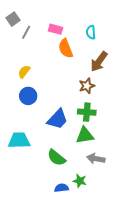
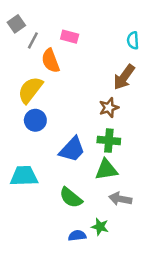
cyan semicircle: (91, 32) -> (133, 40), moved
orange semicircle: (66, 48) -> (51, 61), moved
yellow semicircle: (24, 72) -> (30, 90), size x1.6

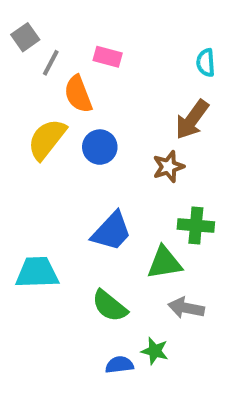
blue circle: (35, 120) -> (100, 147), moved
green cross: (109, 141) -> (196, 225), moved

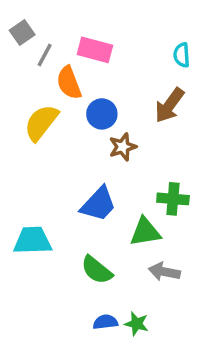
pink rectangle: (108, 57) -> (95, 50), size x1.4
blue circle: (100, 147) -> (102, 114), moved
brown star: (168, 167) -> (123, 147), moved
green star: (155, 351) -> (137, 324), moved

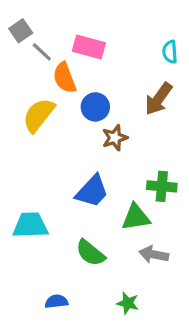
gray line: (45, 55) -> (42, 52), turned -75
blue semicircle: (105, 322) -> (56, 301), moved

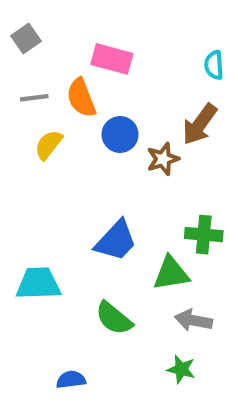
gray line: (42, 52) -> (34, 98), moved, turned -50
yellow semicircle: (39, 115) -> (49, 145), size x0.7
brown star: (115, 138) -> (163, 159), moved
green star: (128, 303) -> (181, 369), moved

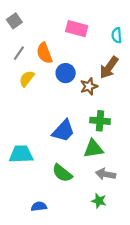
pink rectangle: (112, 59) -> (77, 29), moved
gray line: (34, 98) -> (19, 53), turned -48
green cross: (204, 235) -> (100, 121), moved

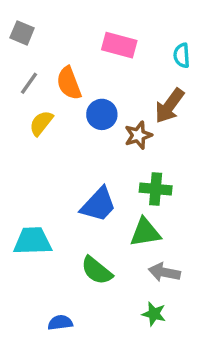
gray square: (14, 21) -> (22, 33), turned -32

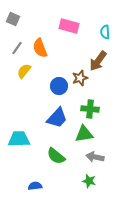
blue circle: (102, 114) -> (59, 86), moved

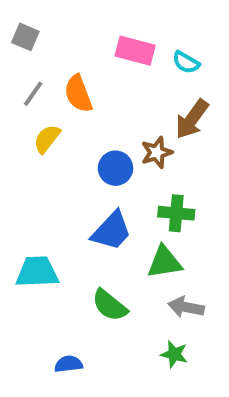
cyan semicircle: (105, 32) -> (186, 62), moved, turned -56

